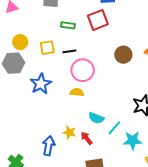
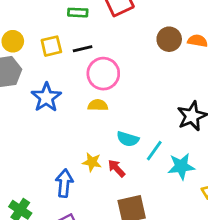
brown circle: (123, 55) -> (169, 39), moved

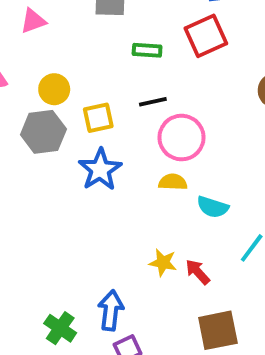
yellow square: (51, 46) -> (98, 118), moved
cyan semicircle: (128, 139) -> (213, 207), moved
blue arrow: (64, 183) -> (111, 310), moved

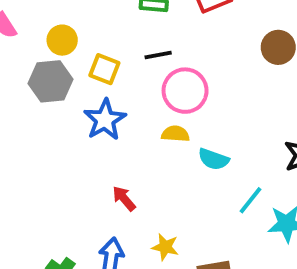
yellow square: (98, 118) -> (104, 69), turned 32
yellow star: (163, 263) -> (165, 247), moved
red arrow: (198, 272) -> (124, 198), moved

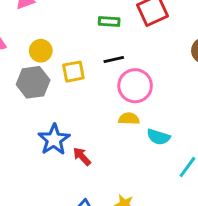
yellow square: (104, 69) -> (73, 72), turned -30
blue star: (105, 120) -> (54, 140), moved
red arrow: (124, 198) -> (82, 156), moved

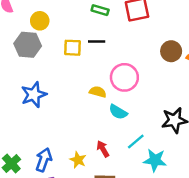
yellow square: (73, 72) -> (72, 48), moved
pink circle: (135, 86) -> (124, 77), moved
red arrow: (82, 156) -> (103, 149), moved

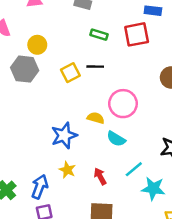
yellow square: (72, 48) -> (70, 73), turned -30
blue star: (34, 95) -> (64, 135), moved
yellow star: (78, 160) -> (67, 170), moved

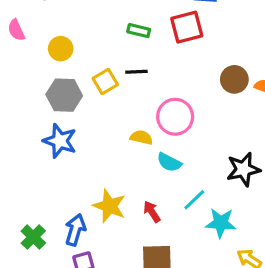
gray hexagon: (25, 69) -> (64, 95), moved
blue star: (64, 135) -> (60, 141), moved, turned -30
yellow star: (67, 170) -> (109, 206), size x1.5

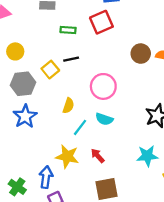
yellow semicircle: (141, 137) -> (68, 106), moved, turned 105
blue star: (60, 141) -> (25, 116), turned 30
cyan line: (194, 200) -> (80, 127), moved

